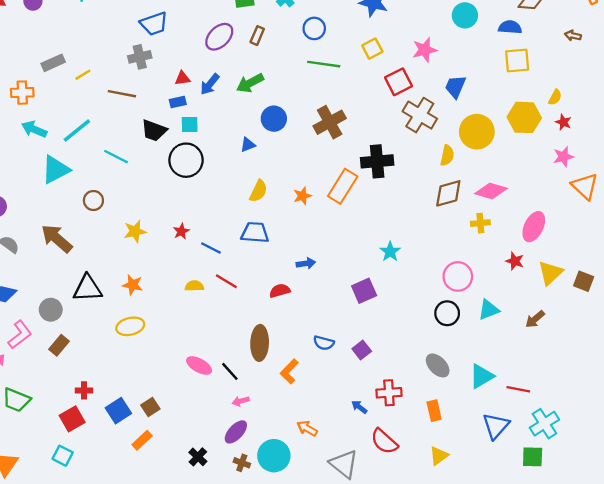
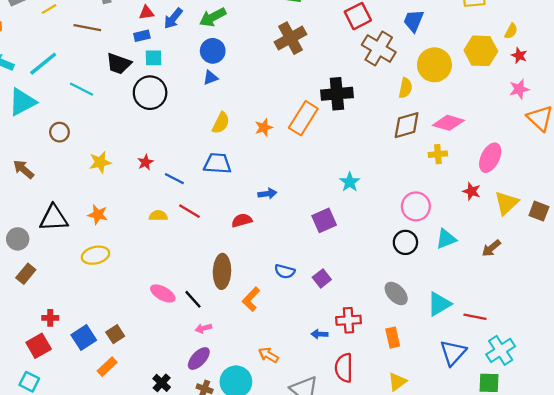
blue circle: (274, 119) -> (213, 51), moved
brown cross: (330, 122) -> (290, 38), moved
brown arrow: (57, 238) -> (23, 169), size x0.7
blue arrow: (359, 407) -> (320, 334), turned -35
red semicircle: (384, 441) -> (344, 368), turned 48

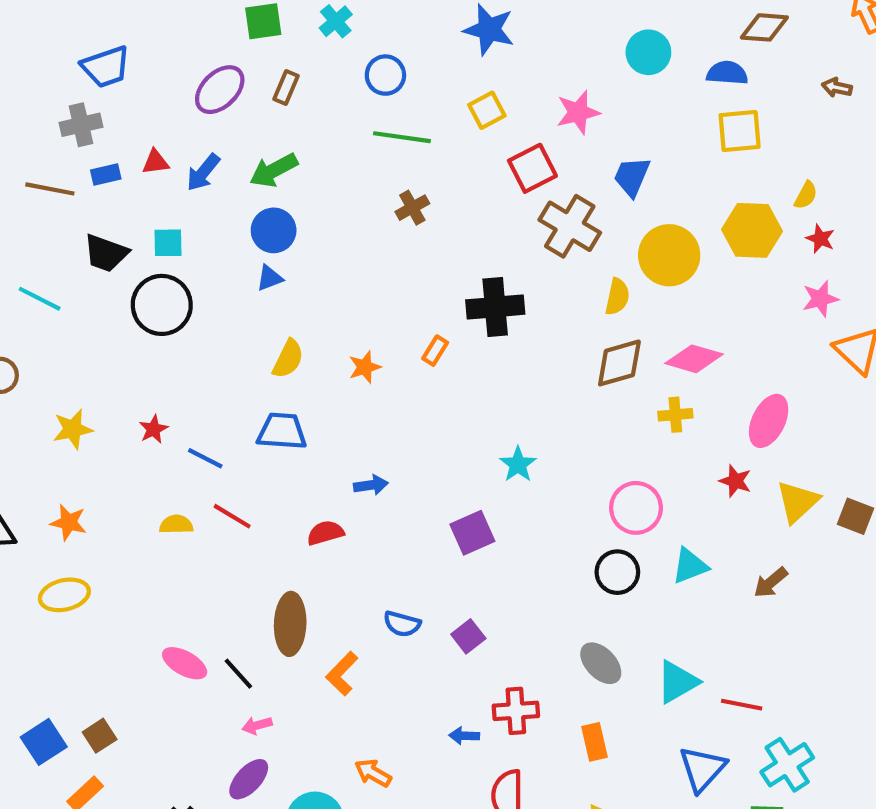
blue rectangle: (142, 36) -> (106, 174), moved
brown cross: (290, 38) -> (412, 208), size x0.6
orange rectangle: (303, 118) -> (435, 351), size x0.5

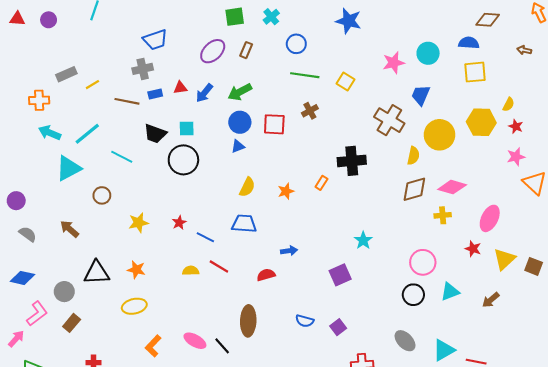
cyan circle: (648, 52) -> (428, 53), moved
yellow square: (487, 110) -> (345, 81), moved, turned -30
red square: (532, 168) -> (274, 124), moved, turned 30
orange L-shape: (342, 674) -> (153, 346), moved

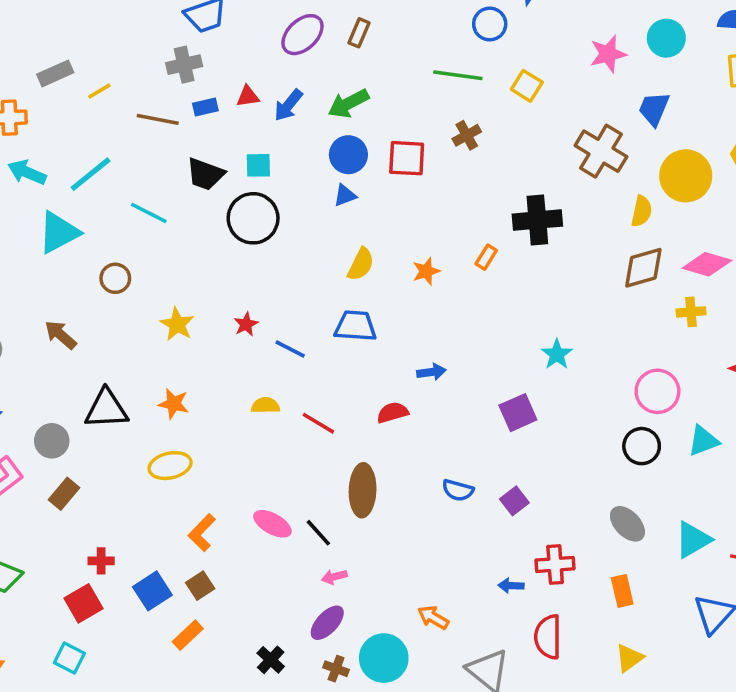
blue circle: (296, 44) -> (490, 24), moved
yellow star: (138, 223) -> (177, 324), turned -30
red line: (219, 266) -> (318, 423), moved

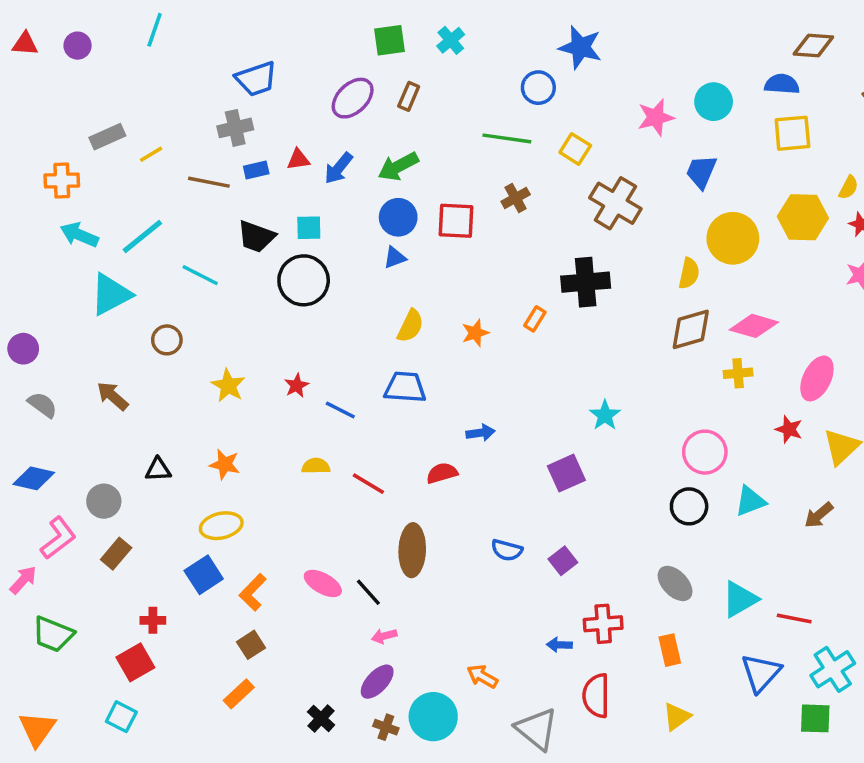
brown cross: (601, 151) -> (615, 203), moved
black triangle: (106, 409) -> (158, 470), size x0.6
blue square: (152, 591) -> (204, 575), moved

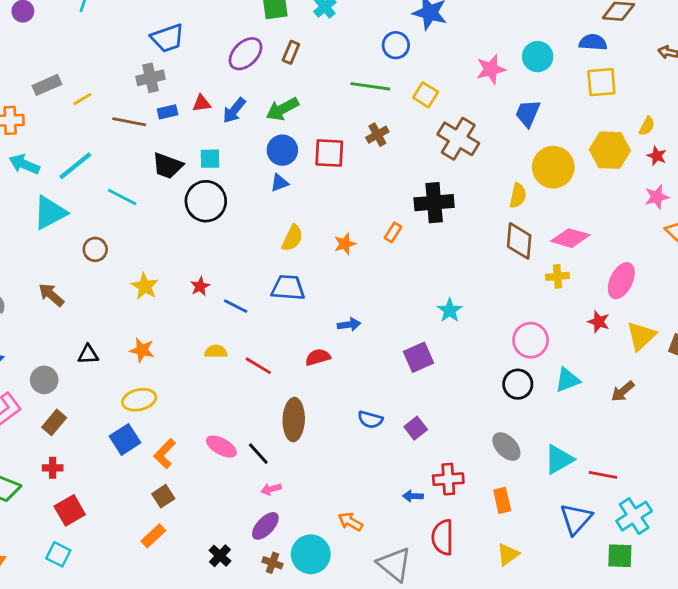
brown diamond: (691, 329) -> (519, 241), turned -69
red cross: (153, 620) -> (53, 468), moved

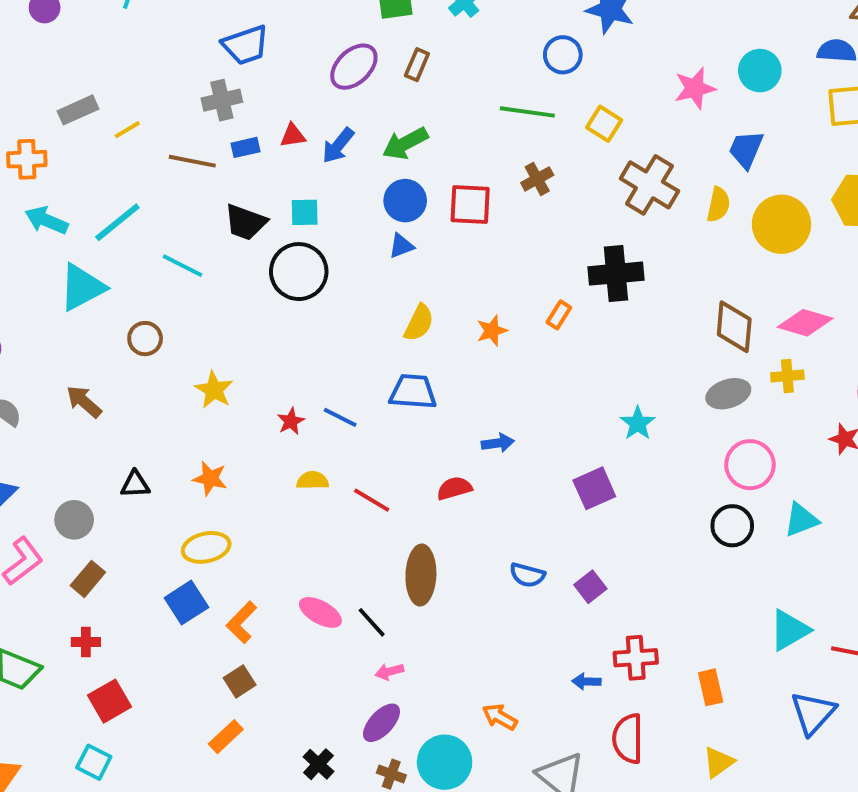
yellow semicircle: (518, 196) -> (718, 205), moved
red star: (200, 286) -> (291, 421), moved
gray ellipse: (506, 447) -> (728, 394), moved, turned -64

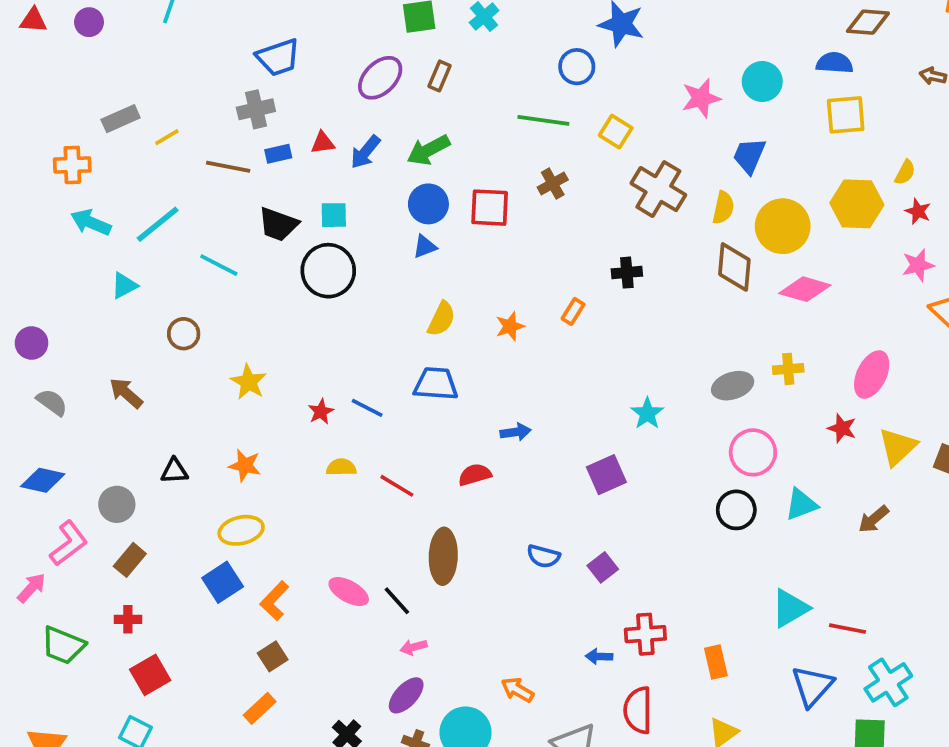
black cross: (616, 274) -> (627, 273), size x0.6
cyan triangle: (82, 287) -> (124, 285), size x0.6
pink diamond: (805, 323) -> (805, 289), moved
brown diamond: (734, 327) -> (734, 267), moved

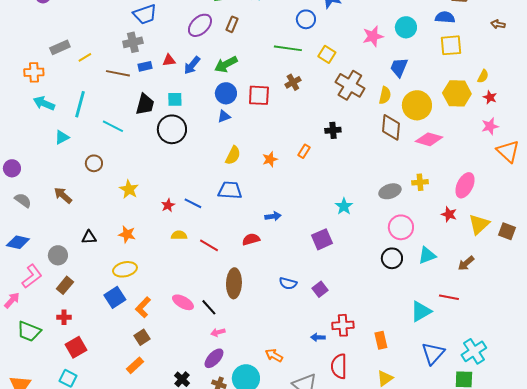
cyan line: (158, 224) -> (80, 104), turned -36
black trapezoid: (278, 224) -> (145, 104), turned -95
red line: (848, 629) -> (449, 297), moved

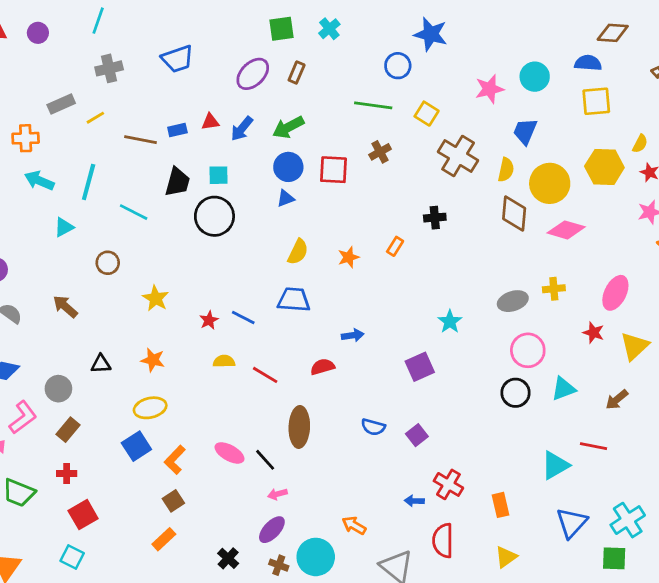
gray cross: (133, 42) -> (109, 68), moved
red cross: (343, 325) -> (448, 484), turned 35

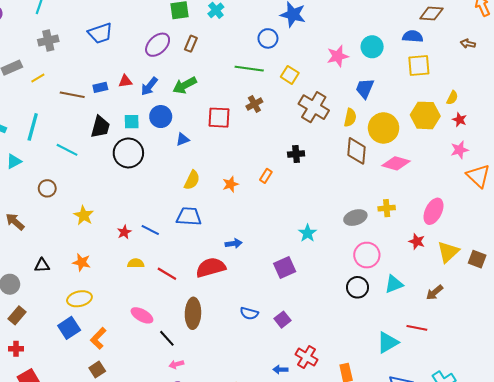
blue circle: (288, 167) -> (161, 117), moved
red semicircle: (323, 367) -> (211, 268), size x1.6
pink ellipse: (229, 453) -> (142, 315), moved

